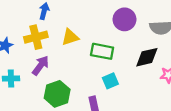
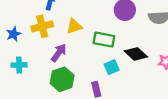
black diamond: (147, 57) -> (136, 54), moved, turned 55
purple arrow: (41, 65) -> (59, 53), moved

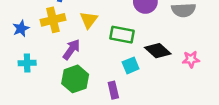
yellow triangle: (74, 26) -> (89, 20), turned -35

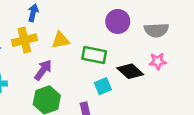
yellow triangle: (89, 20) -> (61, 40), turned 42
pink star: (191, 59) -> (158, 61), moved

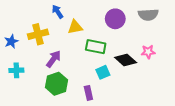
blue arrow: (33, 13) -> (58, 12), moved, turned -48
gray semicircle: (156, 30) -> (148, 15), moved
yellow triangle: (61, 40) -> (75, 27), moved

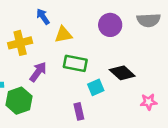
green rectangle: (96, 47) -> (75, 63), moved
pink star: (148, 52) -> (149, 102), moved
green hexagon: (57, 84) -> (19, 101), moved

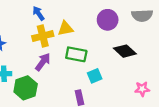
blue arrow: (43, 17) -> (38, 13), moved
yellow cross: (20, 43) -> (43, 36), moved
black diamond: (122, 73) -> (125, 51), moved

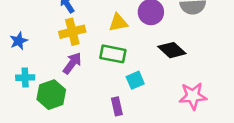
yellow triangle: (65, 28) -> (118, 23), moved
pink star: (142, 89) -> (193, 96), size x1.5

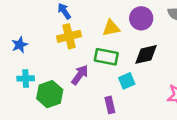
black diamond: (172, 50) -> (146, 54), moved, turned -55
purple arrow: (72, 63) -> (80, 75), moved

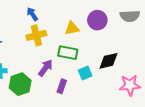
black diamond: (146, 54) -> (108, 61), moved
purple rectangle: (110, 105) -> (62, 86), moved, turned 32

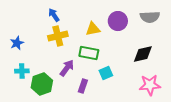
black diamond: (108, 61) -> (143, 54), moved

